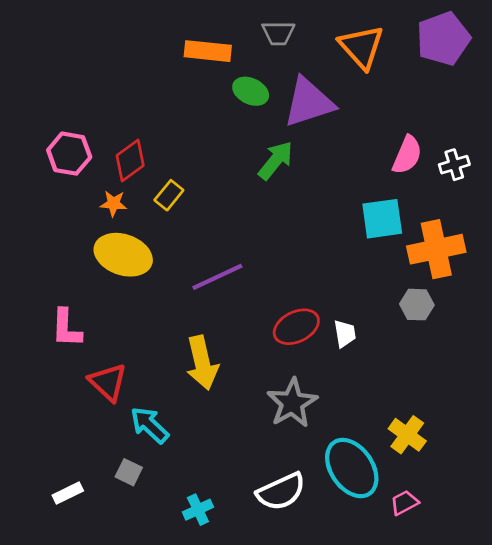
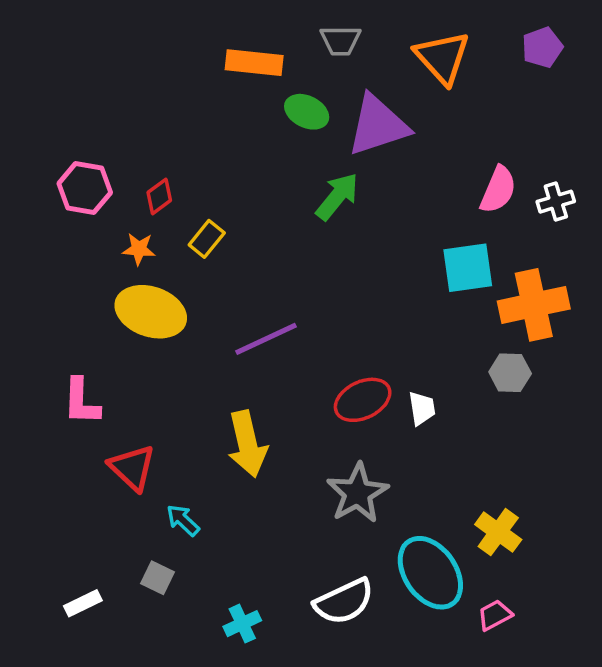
purple pentagon: (443, 39) -> (542, 47), size x0.6
red diamond: (130, 160) -> (159, 196), size x0.7
cyan arrow: (150, 425) -> (183, 520), size x0.7

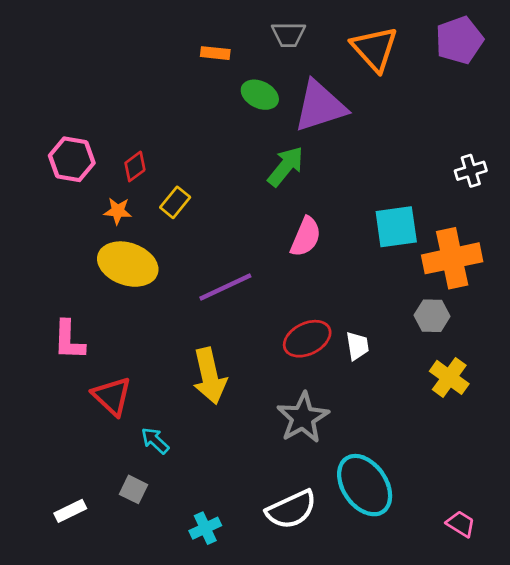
purple pentagon: (542, 47) -> (459, 40), size x1.4
orange rectangle: (254, 63) -> (215, 53), size x0.6
pink semicircle: (498, 190) -> (306, 237), moved
yellow cross: (498, 532) -> (449, 377), moved
pink trapezoid: (495, 615) -> (461, 524), moved, turned 60

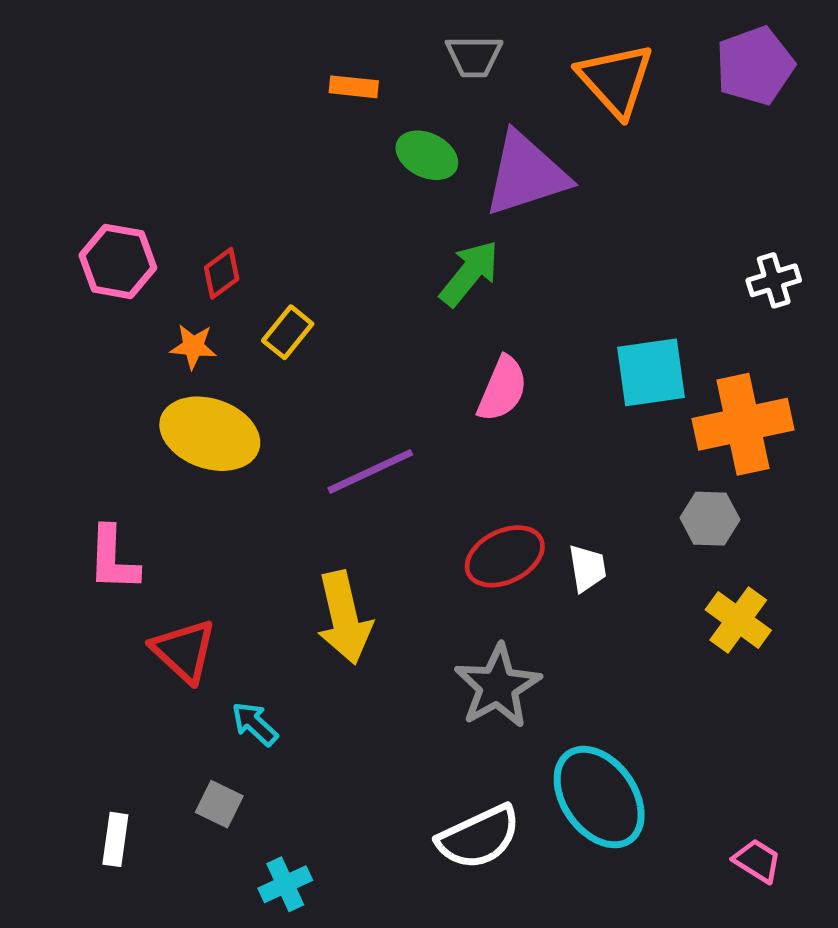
white rectangle: (70, 511) -> (115, 839), turned -56
cyan cross: (205, 528) -> (285, 884), moved

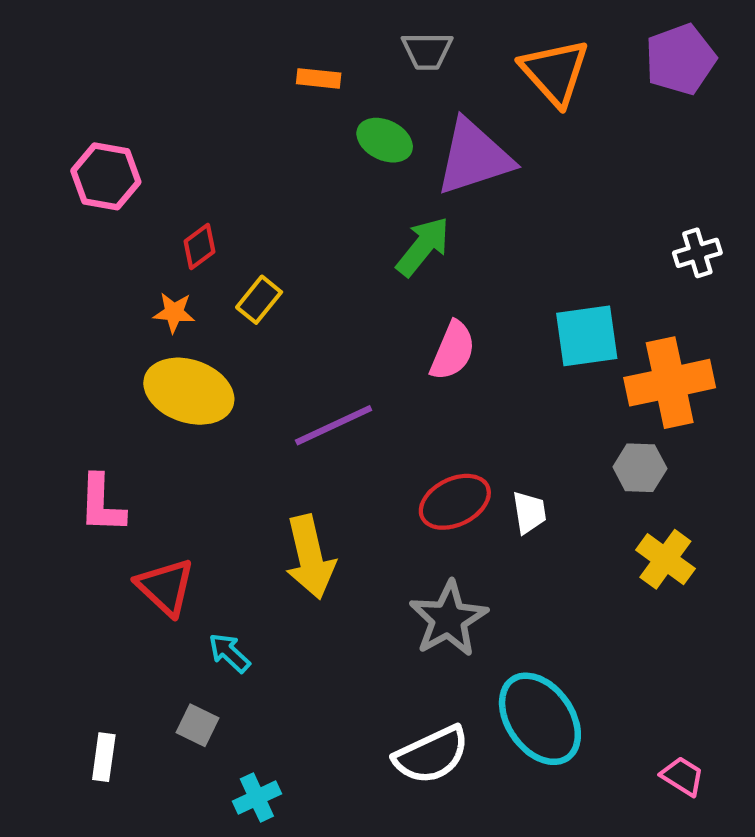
pink hexagon: (118, 261) -> (106, 176), moved

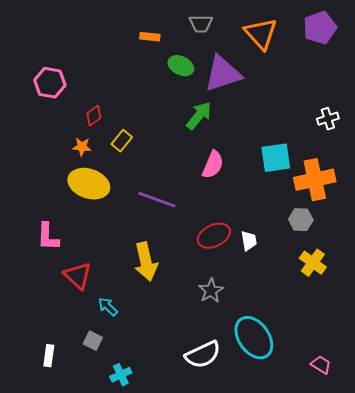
purple line: (334, 425) -> (157, 200), turned 45
gray star: (448, 619) -> (211, 291), size x0.7

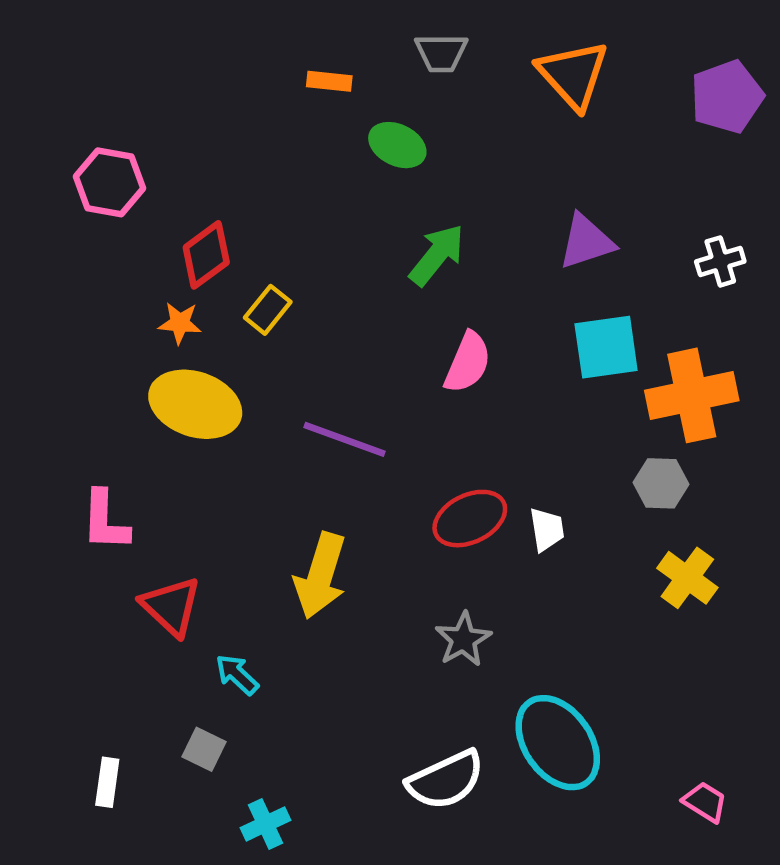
purple pentagon: (320, 28) -> (727, 97), moved
purple triangle: (223, 74) -> (586, 242), moved, size x0.7
red diamond: (94, 116) -> (206, 255), size x1.4
yellow arrow: (146, 262) -> (320, 576), turned 30

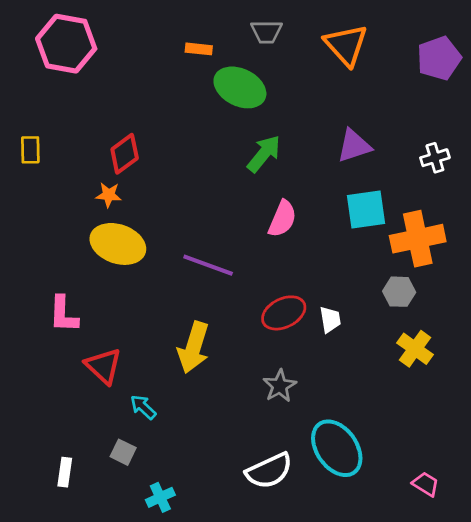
green ellipse: (397, 145) -> (240, 87), size x1.5
pink hexagon: (110, 182) -> (66, 44), moved, size x1.4
yellow rectangle: (268, 310) -> (30, 150), moved, turned -40

